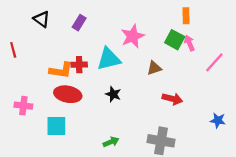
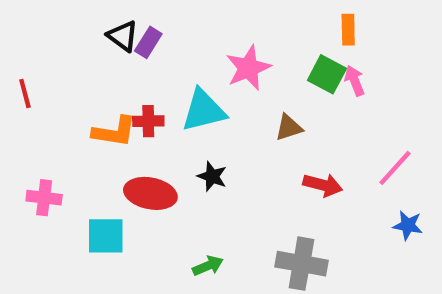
black triangle: (42, 19) -> (123, 36), moved
pink line: (214, 62) -> (395, 168), moved
red ellipse: (68, 94) -> (150, 193), moved

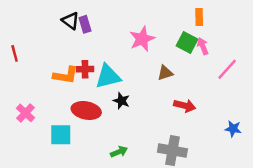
purple rectangle: (148, 42) -> (85, 24), turned -49
cyan triangle: (204, 110) -> (108, 76), moved
pink line: (395, 168) -> (227, 69), moved
pink cross: (44, 198) -> (26, 113), turned 36

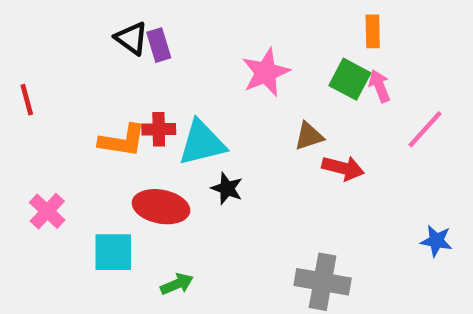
red arrow: (185, 106) -> (343, 168), moved
green arrow: (119, 152) -> (177, 284), moved

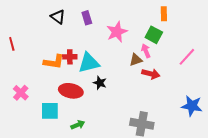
purple rectangle: (159, 45) -> (87, 18), moved
pink arrow: (379, 86) -> (146, 51), moved
blue star: (436, 241) -> (192, 106), size x1.5

